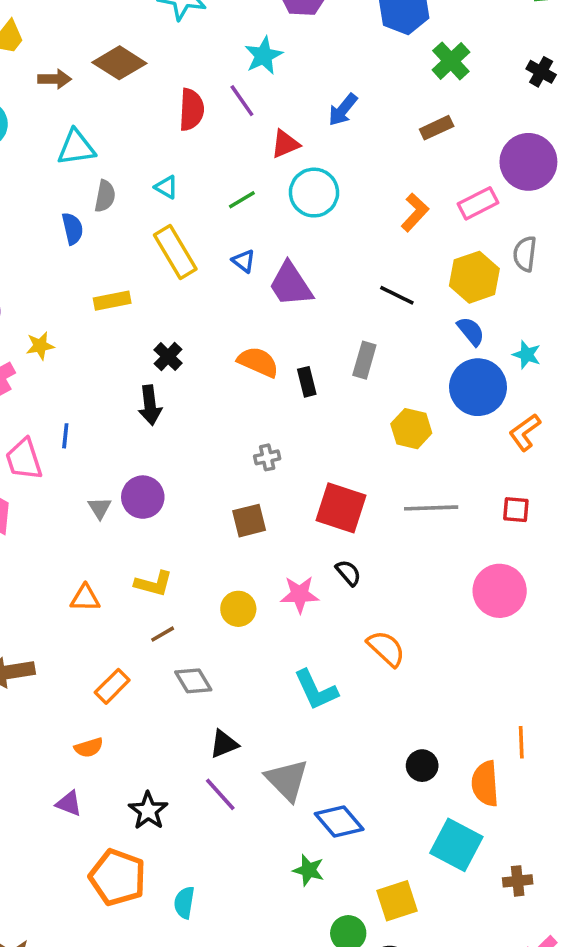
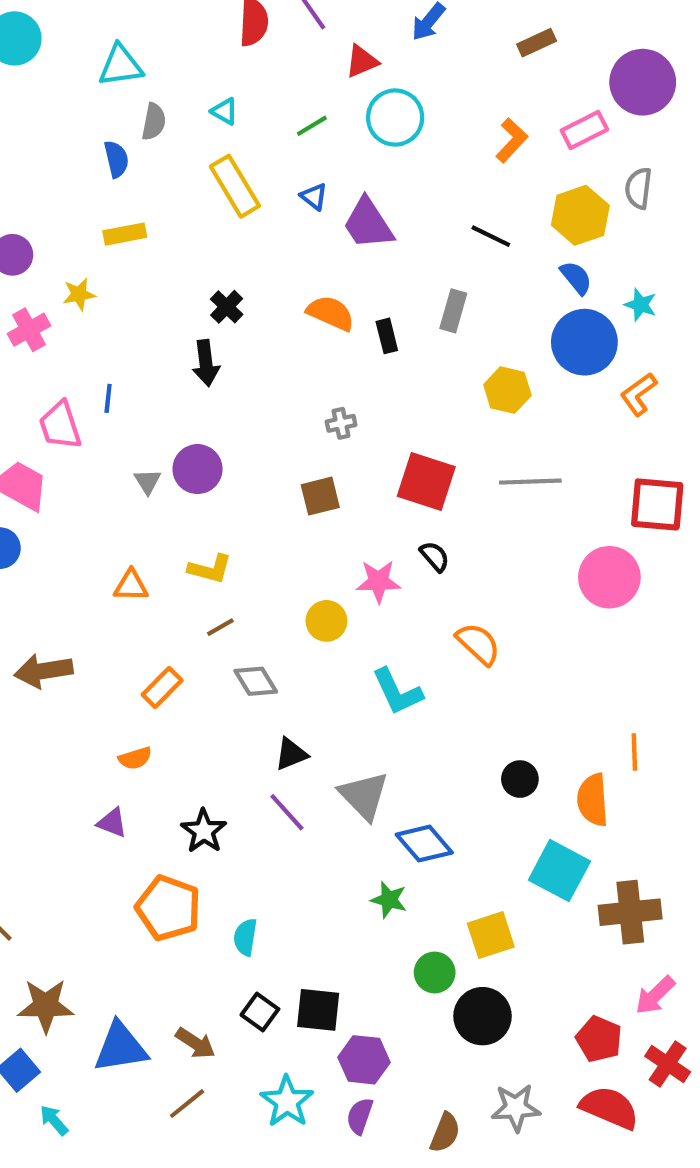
yellow rectangle: (112, 301) -> (125, 234), moved
red square: (516, 510) -> (657, 504), moved, size x1.8
yellow circle: (238, 609) -> (326, 621), moved
brown cross: (518, 881) -> (630, 912), size x1.8

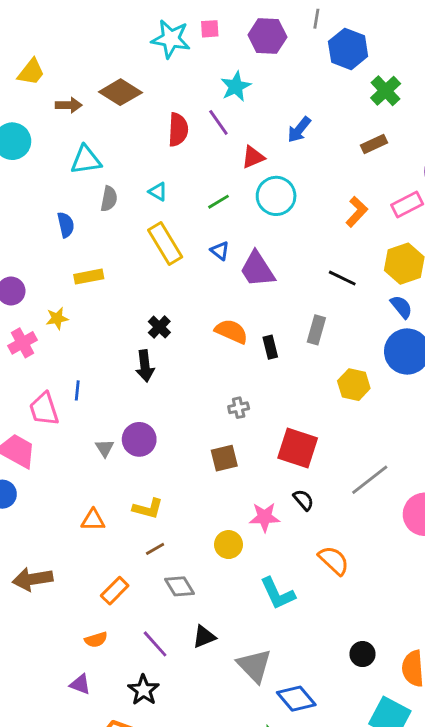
blue semicircle: (116, 159) -> (66, 225), moved
gray line: (530, 482) -> (370, 480), moved, turned -36
purple line: (287, 812) -> (155, 644), moved

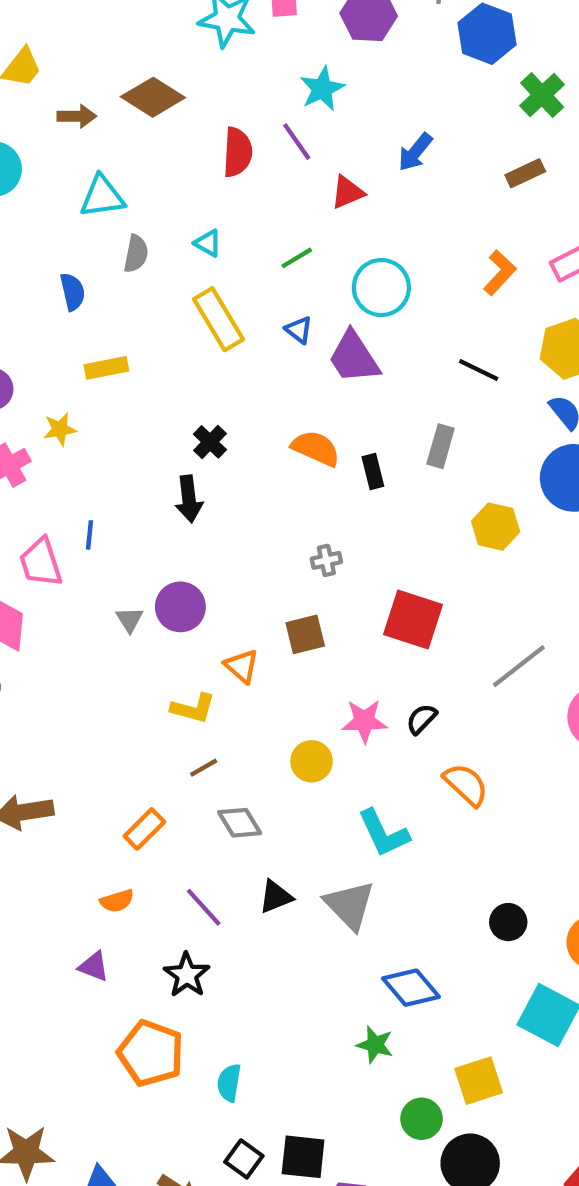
cyan circle: (276, 196) -> (381, 288), moved
black semicircle: (303, 500) -> (422, 719), moved, turned -95
orange triangle: (93, 520) -> (242, 666), moved, turned 40
gray triangle: (254, 666) -> (350, 905), moved

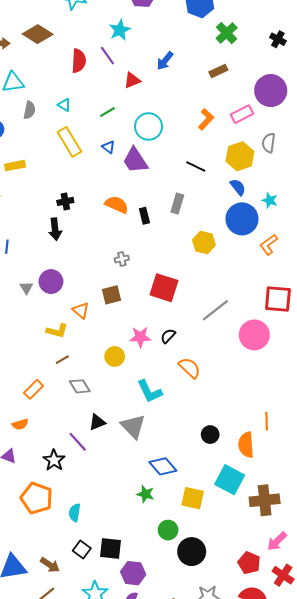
black cross: (210, 442) -> (65, 201), turned 35
purple line: (204, 907) -> (78, 442), moved
yellow square: (479, 1081) -> (193, 498), moved, turned 30

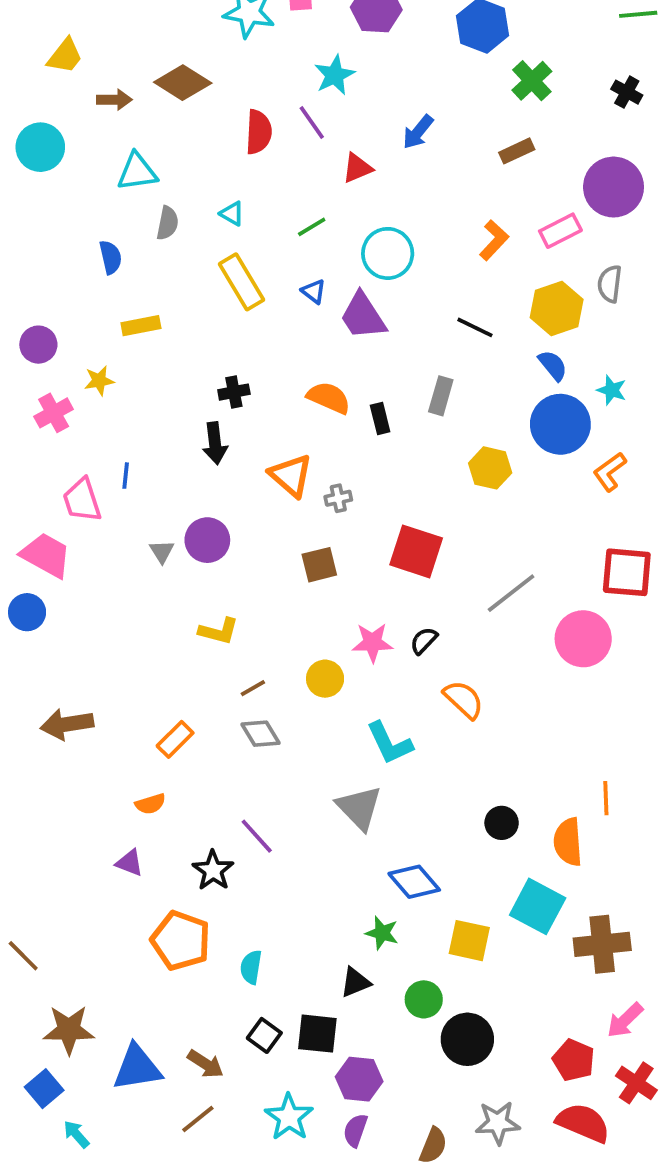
orange triangle: (81, 310) -> (291, 476), moved, size x1.4
brown line: (62, 360) -> (253, 688), moved
black triangle: (97, 422) -> (355, 982), moved

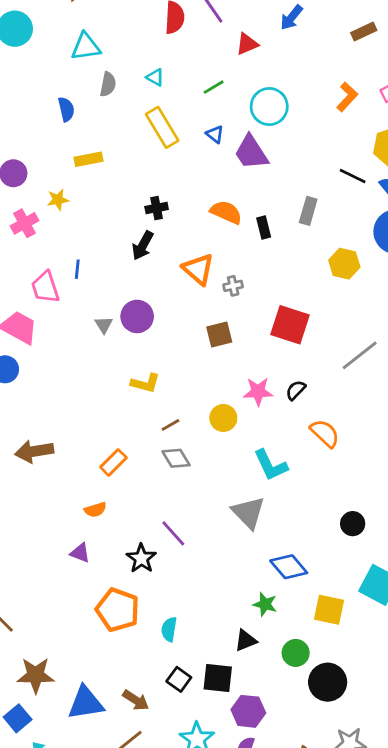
black line: (475, 327) -> (353, 176), moved
black arrow: (215, 443) -> (143, 246), turned 36

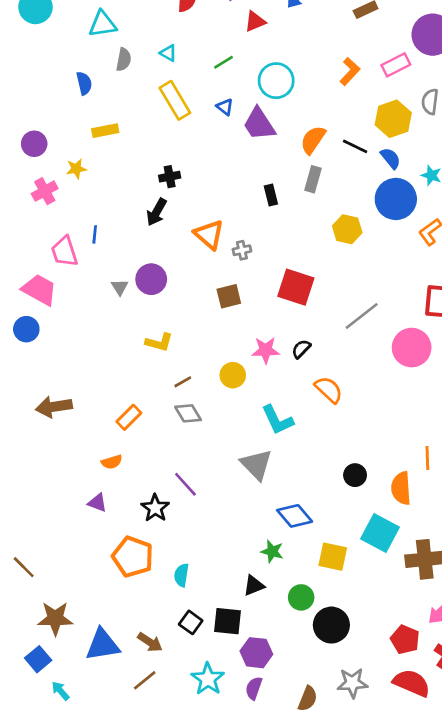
orange semicircle: (226, 212) -> (313, 140), moved, turned -80

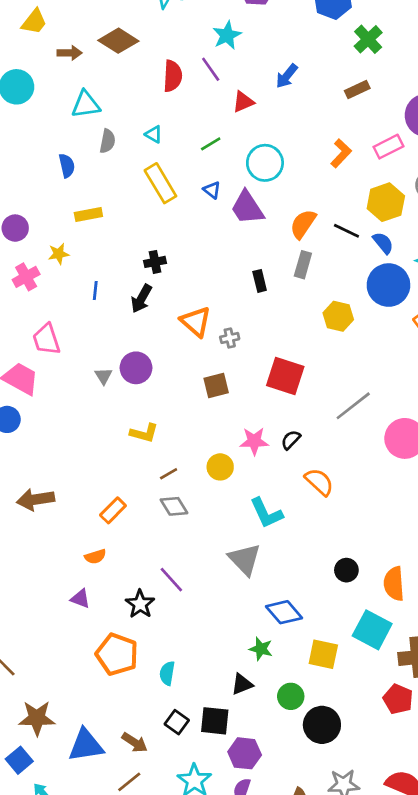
blue line: (95, 234) -> (95, 290), moved
red pentagon: (405, 640) -> (398, 699), moved

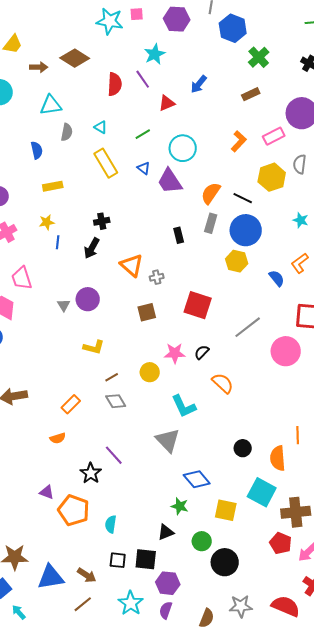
blue semicircle: (383, 243) -> (277, 278), moved
yellow star: (59, 254) -> (47, 222), moved
blue circle: (388, 285) -> (246, 230), moved
purple triangle: (80, 599) -> (47, 492), moved
black square: (177, 722) -> (118, 560), turned -30

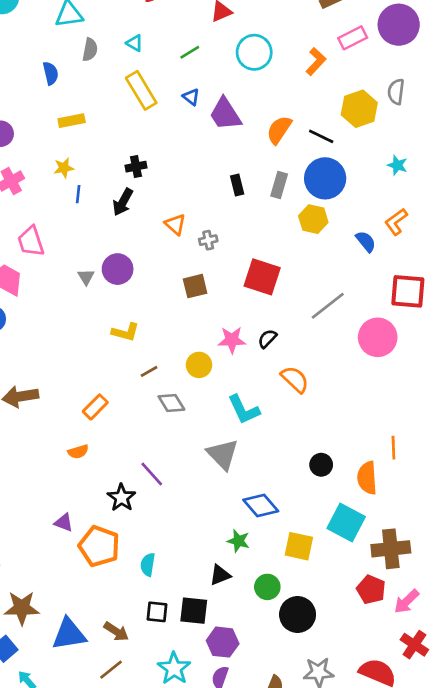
pink rectangle: (274, 136) -> (353, 38), moved
cyan circle: (183, 148) -> (254, 52), moved
gray rectangle: (211, 223) -> (279, 185), moved
orange triangle: (132, 265) -> (175, 224), size x0.7
gray diamond: (116, 401) -> (171, 403), moved

